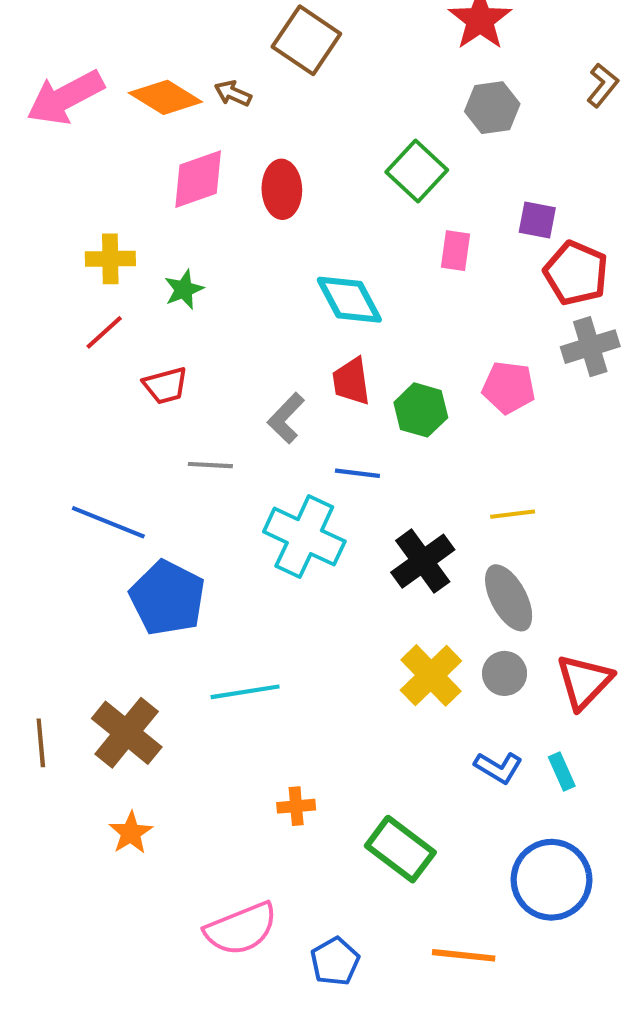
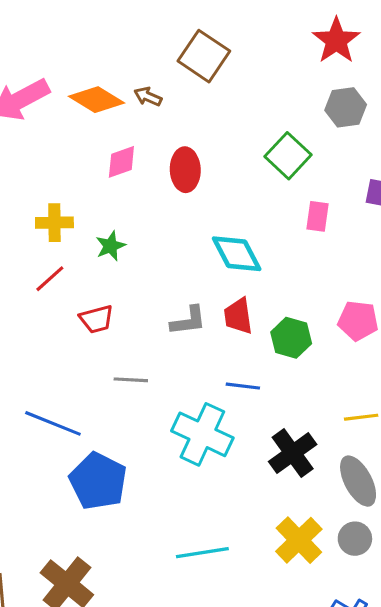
pink diamond: (198, 179) -> (121, 162), size x0.7
gray L-shape: (286, 418) -> (188, 321), moved, turned -141
cyan line: (245, 692) -> (202, 553), moved

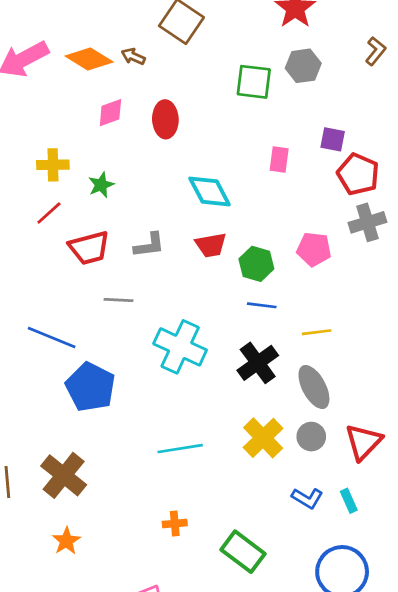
green square: (288, 156) -> (254, 82), moved, turned -36
red trapezoid: (238, 316) -> (211, 245), turned -92
red trapezoid: (97, 319) -> (89, 248), size x1.4
gray L-shape: (188, 321) -> (149, 245), moved
blue line: (243, 386) -> (262, 305), moved

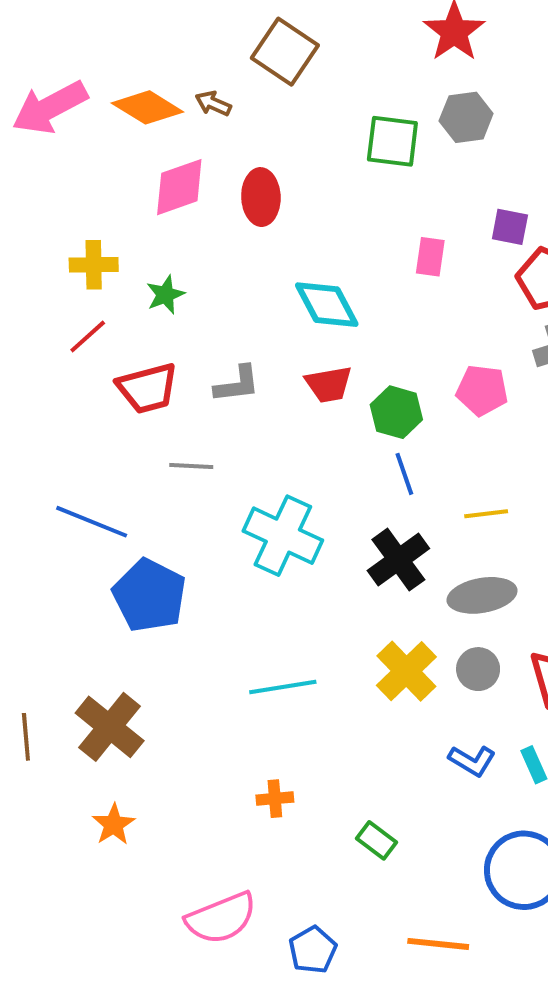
pink diamond: (110, 113) -> (179, 187), size x1.4
blue line: (262, 305) -> (404, 474), turned 64
gray ellipse: (314, 387) -> (482, 595), turned -72
green rectangle: (243, 552) -> (376, 840), size x0.6

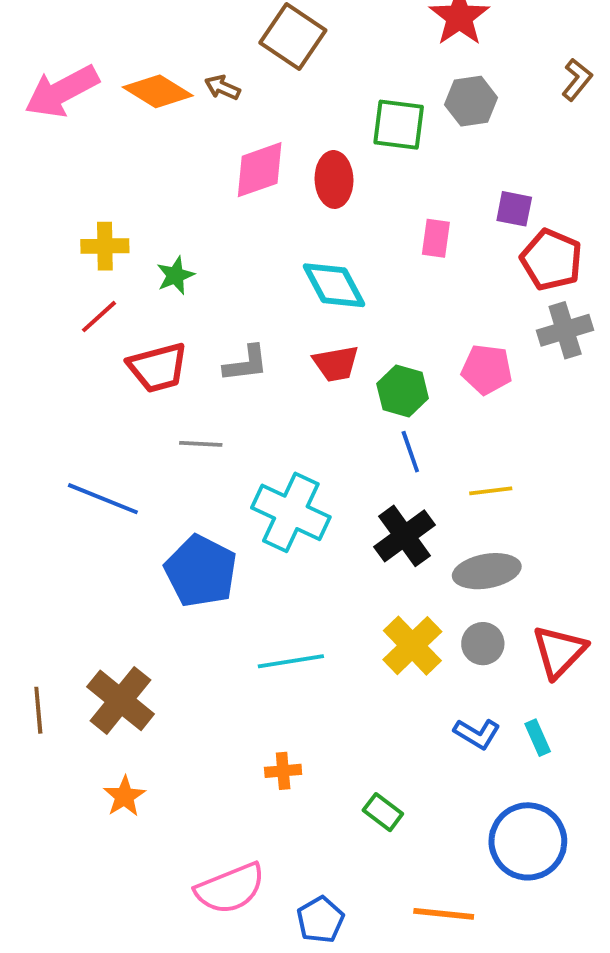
pink diamond: (179, 187) -> (260, 170), moved
red ellipse: (261, 197) -> (334, 179), moved
blue pentagon: (149, 595) -> (201, 571), moved

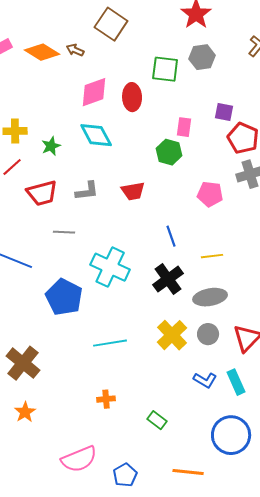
cyan diamond: (334, 285) -> (96, 135), moved
green hexagon: (403, 391) -> (169, 152), moved
cyan rectangle: (538, 738) -> (236, 382), size x1.4

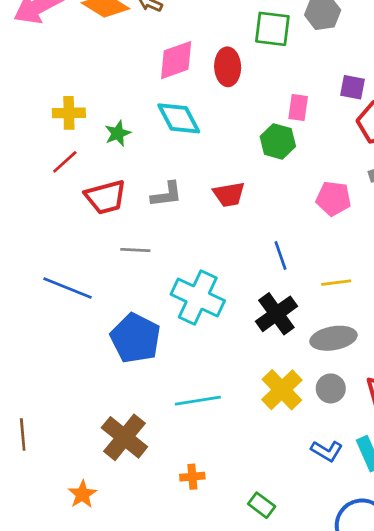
brown cross: (23, 363) -> (124, 437), moved

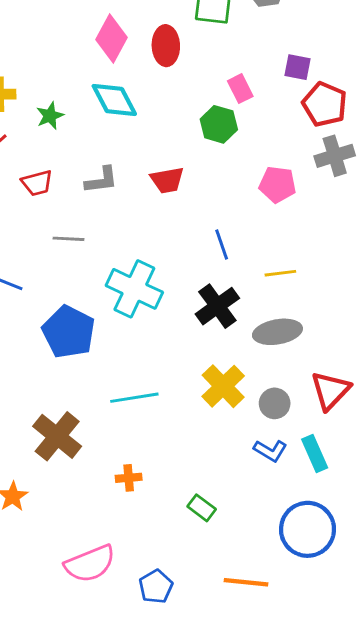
pink diamond: (176, 60) -> (111, 38), turned -42
pink rectangle: (298, 108) -> (240, 89), turned -35
red trapezoid: (105, 197) -> (37, 183), size x0.7
gray circle: (331, 388) -> (275, 403), moved

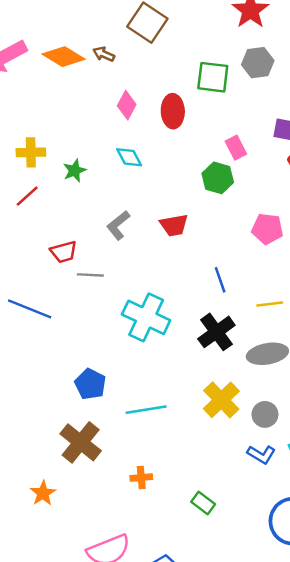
pink diamond: (111, 38) -> (127, 105), size x0.7
cyan diamond: (114, 100) -> (129, 157), size x0.7
gray L-shape: (101, 180) -> (118, 225), turned 148
red trapezoid: (37, 183) -> (64, 252), moved
blue pentagon: (69, 332) -> (90, 384), moved, size x0.7

